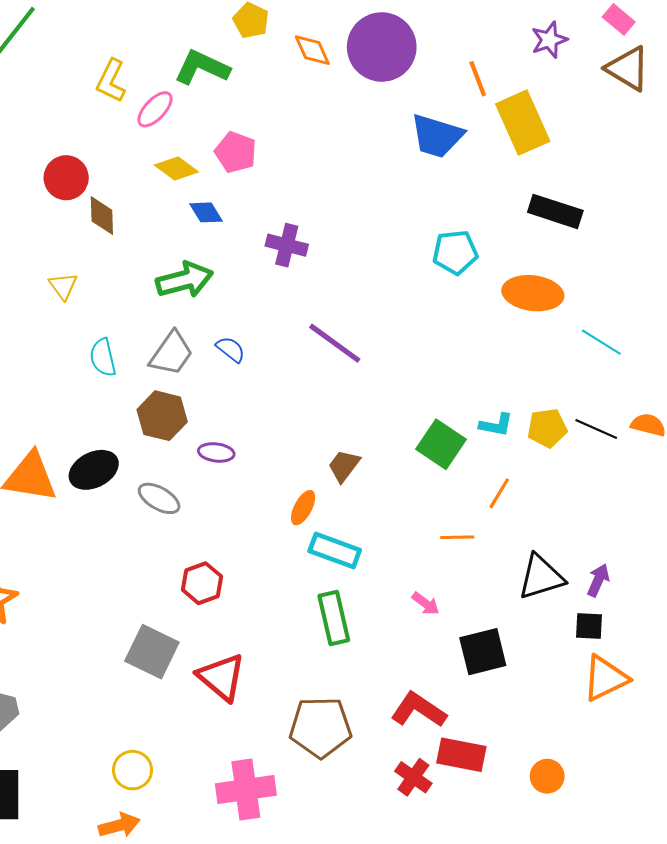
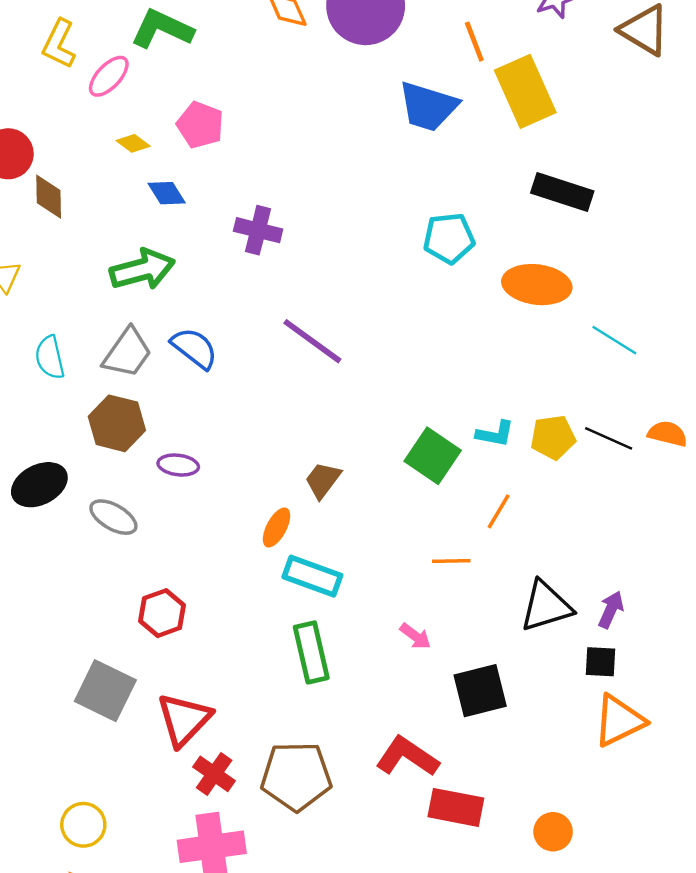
yellow diamond: (176, 169) -> (133, 143), size x0.7
blue semicircle: (231, 349) -> (194, 348), size x1.4
red triangle: (221, 677) -> (184, 720), turned 34
red cross: (413, 777) -> (214, 774), moved

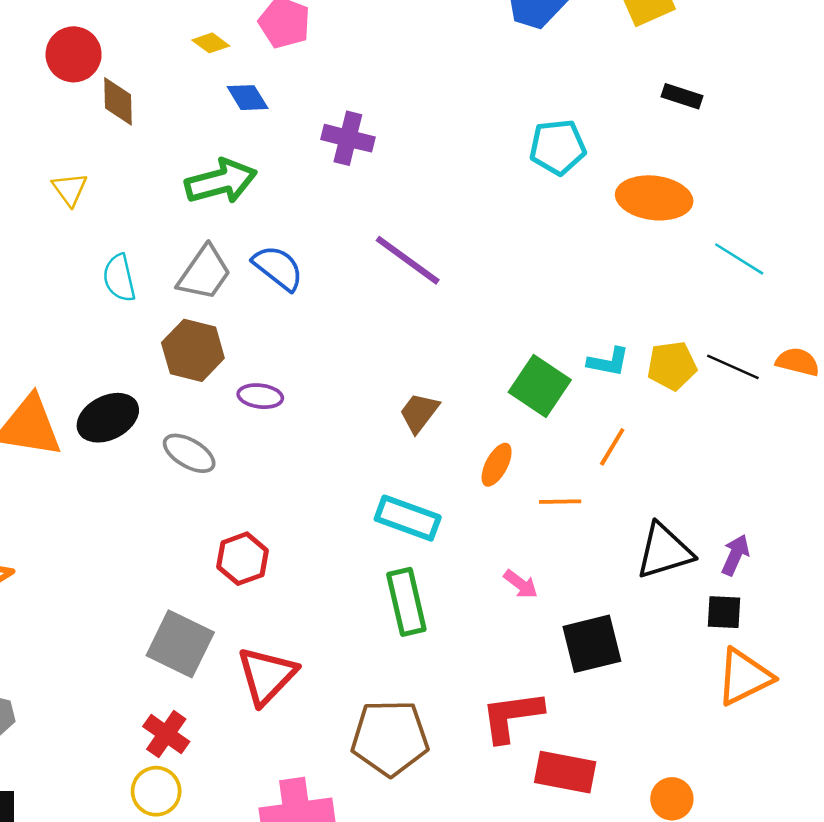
black rectangle: (562, 192) -> (682, 96), size x0.6
orange ellipse: (277, 527) -> (497, 465), moved
red L-shape: (407, 757) -> (512, 716), turned -42
red cross: (214, 774) -> (166, 734), moved

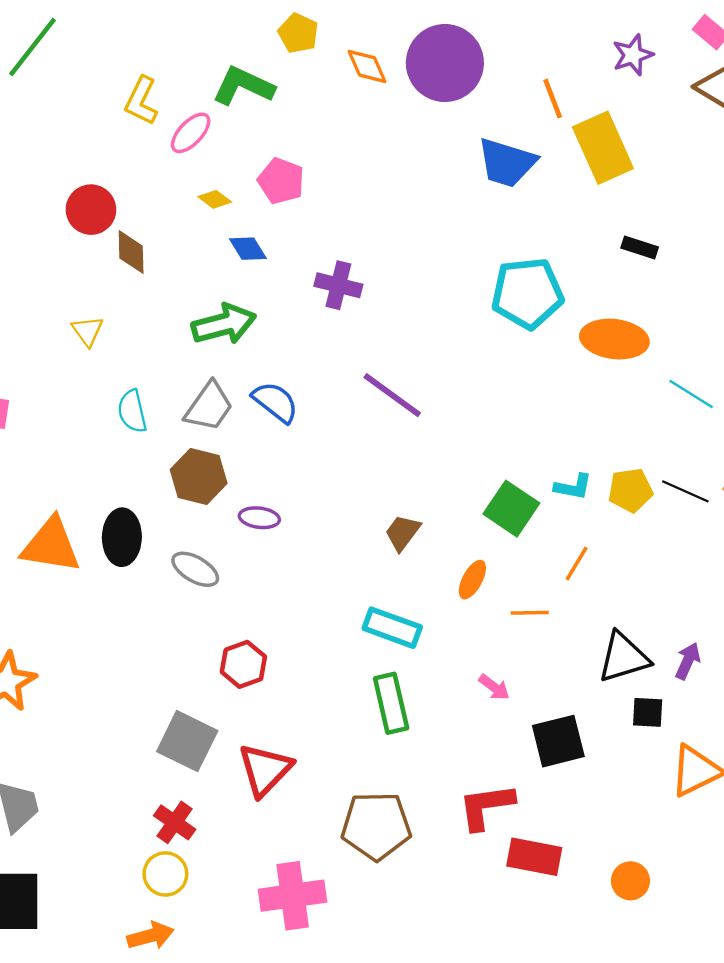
cyan pentagon: (558, 147) -> (527, 293), size x1.4
black ellipse: (108, 418) -> (122, 537), turned -62
black square: (724, 612) -> (648, 712), moved

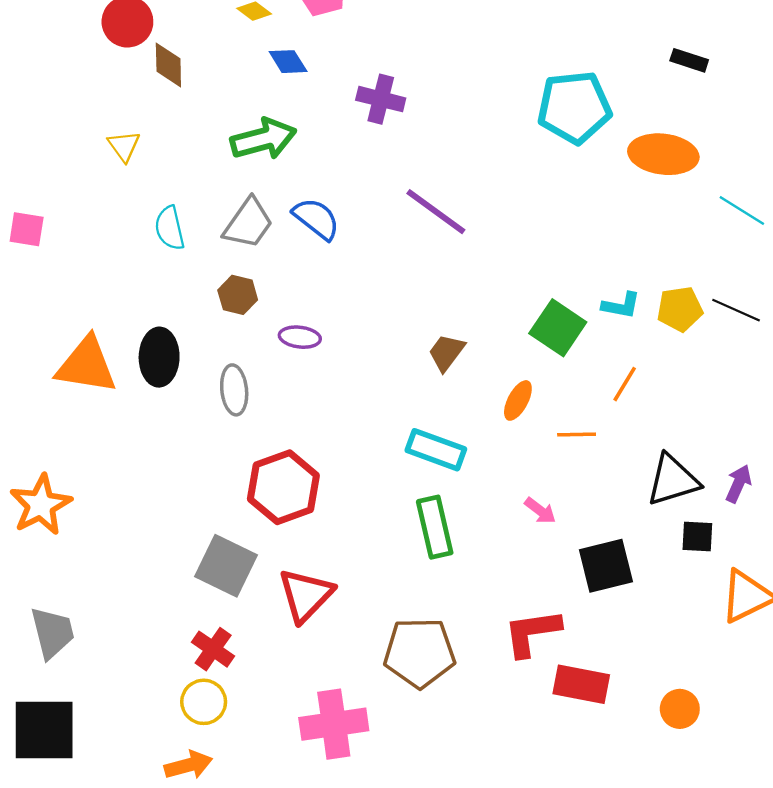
brown hexagon: (199, 476) -> (238, 295), size x0.7
gray ellipse: (195, 569) -> (234, 390), turned 54
red hexagon: (243, 664) -> (283, 487), size x1.5

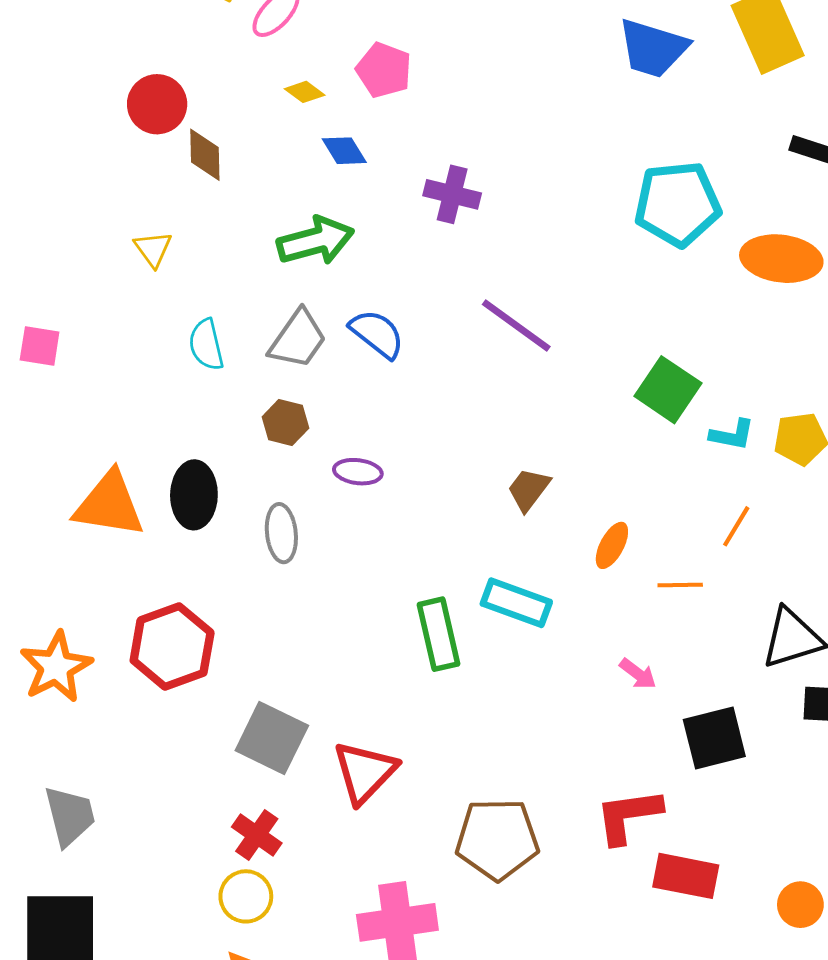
green square: (558, 328) -> (668, 390), moved
red hexagon: (283, 487) -> (172, 646), moved
green rectangle: (435, 527) -> (438, 634), moved

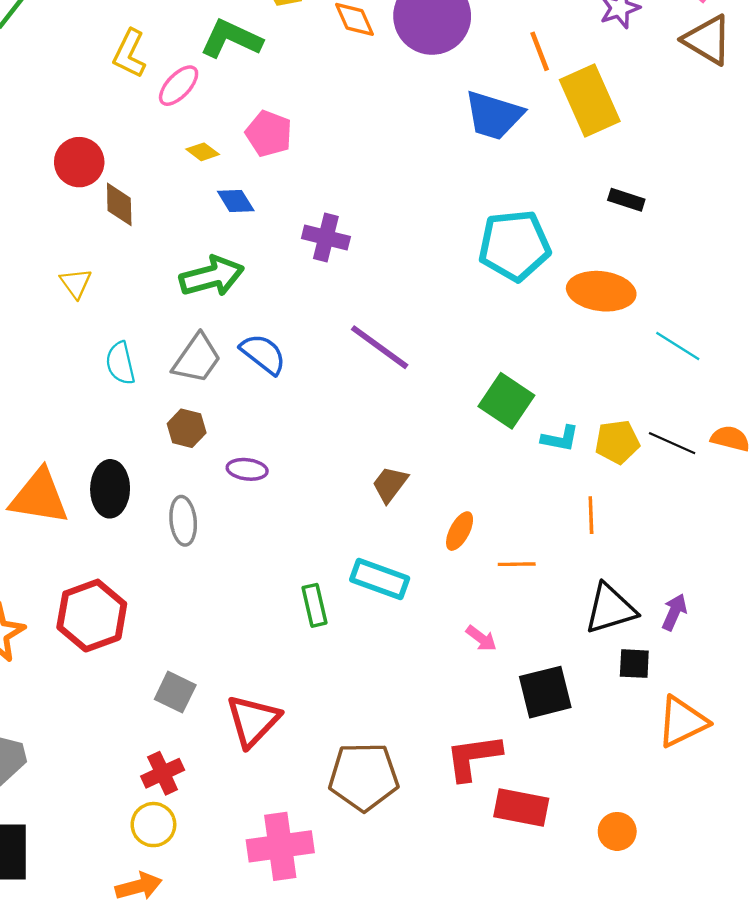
orange line: (736, 526) -> (591, 515), moved, turned -33
green rectangle: (438, 634) -> (315, 605), size x0.7
gray square: (272, 738) -> (175, 692), size x0.7
red cross: (257, 835) -> (163, 773), turned 30

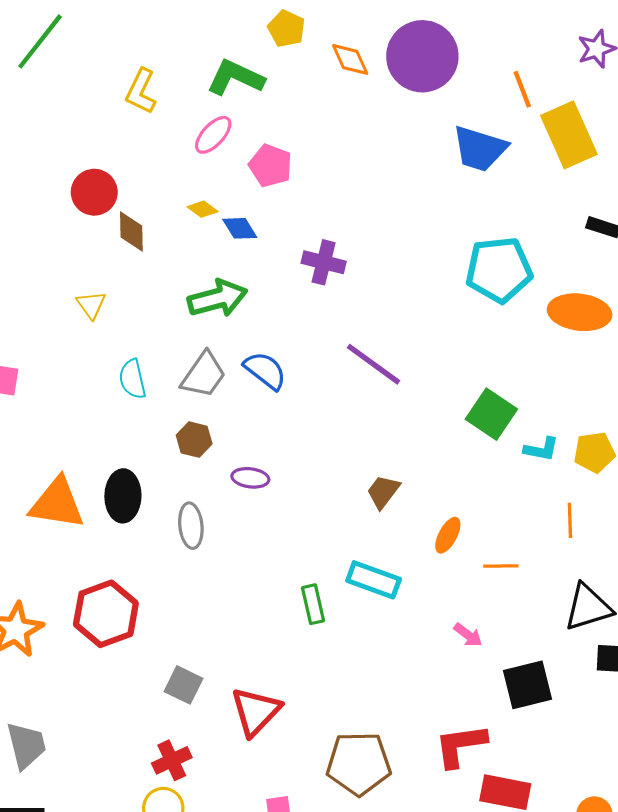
pink ellipse: (179, 86) -> (213, 135), moved
yellow diamond: (203, 152) -> (203, 209), moved

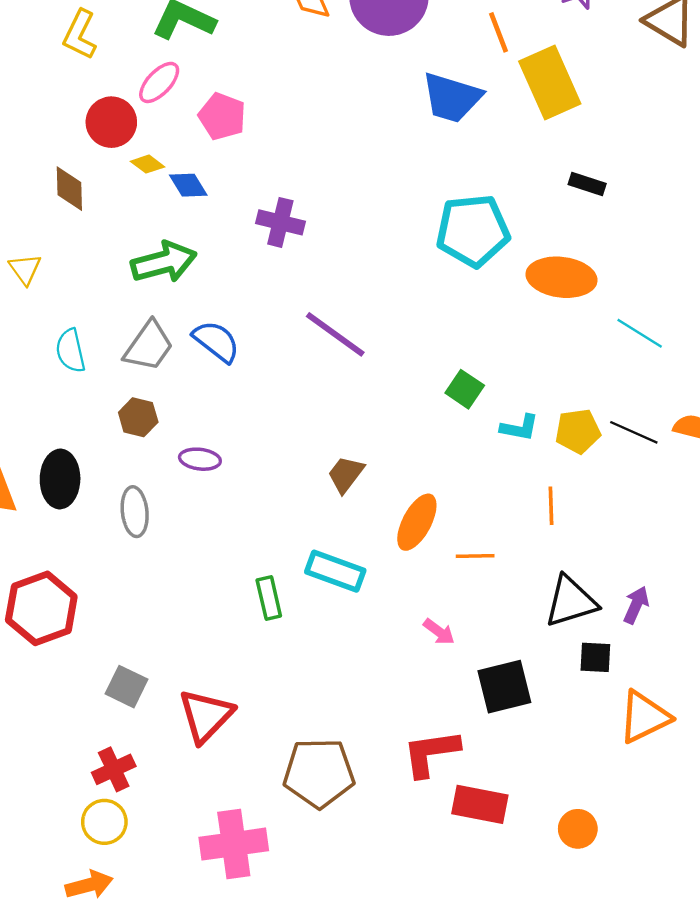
red circle: (94, 192) -> (111, 122), moved
green square: (491, 414) -> (465, 389), size x0.7
orange ellipse: (448, 535) -> (417, 522), size x1.4

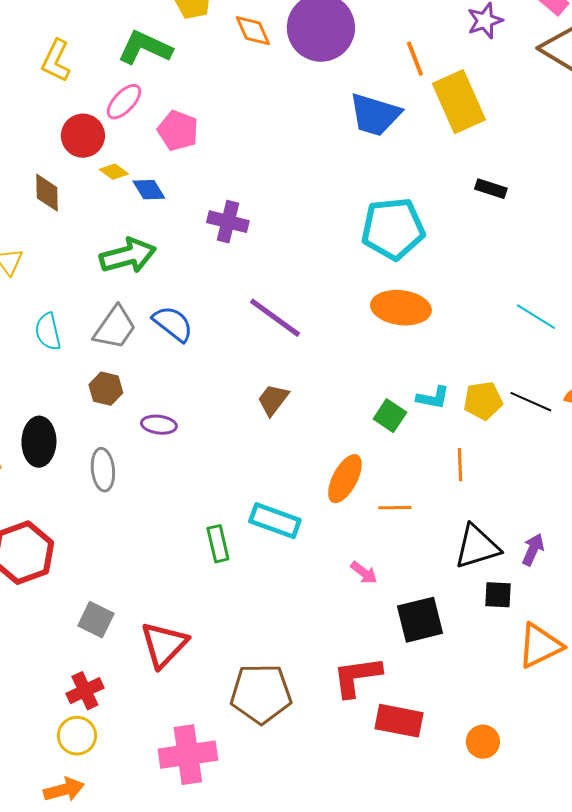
orange ellipse: (561, 277) -> (401, 308), moved
green square: (465, 389) -> (390, 416), moved
brown trapezoid: (346, 474) -> (273, 400), moved

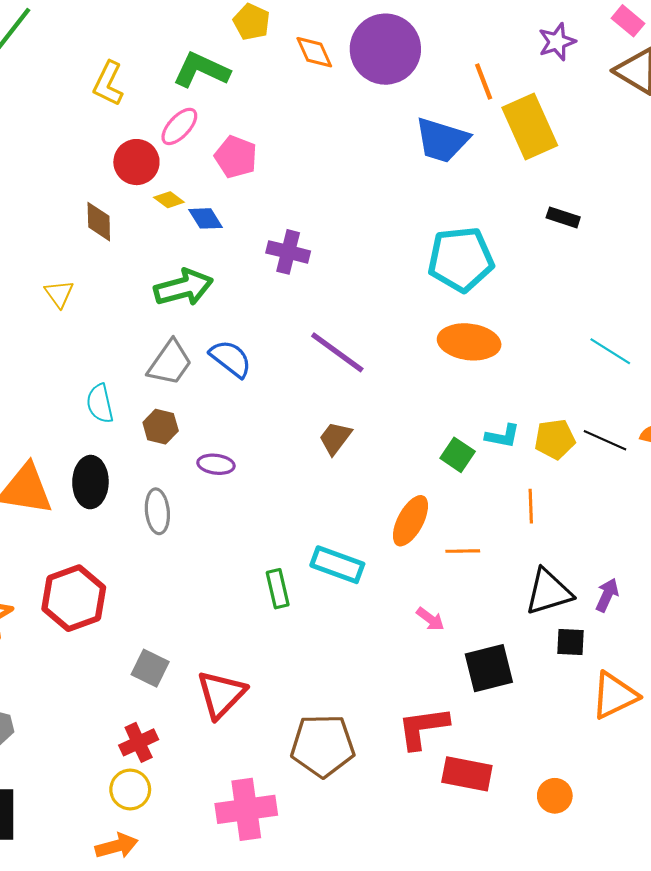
cyan semicircle: (48, 332) -> (100, 404), moved

